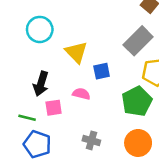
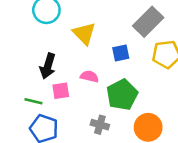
blue square: (102, 71) -> (121, 53), moved
green pentagon: (137, 101) -> (122, 95), moved

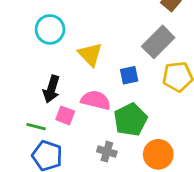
pink semicircle: (89, 76) -> (96, 100), size x1.5
pink square: (61, 91) -> (65, 115), turned 30

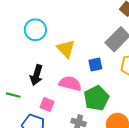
pink square: (65, 115) -> (47, 104), moved
green line: (36, 127) -> (13, 95), moved

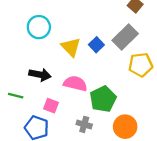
blue square: (95, 65) -> (96, 45), moved, turned -32
black arrow: (36, 75) -> (40, 75), turned -96

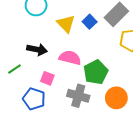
green line: (16, 96) -> (14, 69), turned -48
gray cross: (84, 124) -> (78, 96), size x1.5

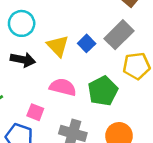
black arrow: (37, 49) -> (23, 60), moved
green pentagon: (96, 72) -> (103, 91), moved

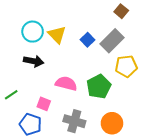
blue square: (87, 43) -> (88, 40), moved
yellow triangle: (58, 46) -> (57, 35), moved

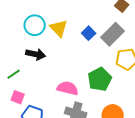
pink semicircle: (66, 84) -> (68, 88), moved
green line: (11, 95) -> (14, 74), moved
pink square: (44, 104) -> (18, 97), moved

